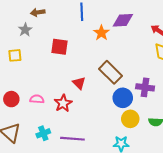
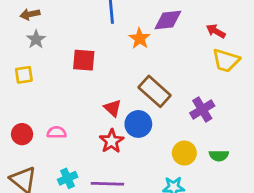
brown arrow: (38, 12) -> (30, 14), moved
purple cross: (145, 87) -> (202, 109), turned -36
blue circle: (123, 98) -> (138, 124), moved
red star: (63, 103) -> (112, 141), moved

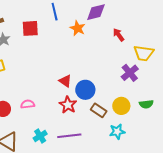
red arrow: (216, 31) -> (119, 35), moved, turned 32
red square: (84, 60) -> (30, 28), moved
yellow trapezoid: (226, 60) -> (144, 53), moved
brown rectangle: (155, 91) -> (99, 110), moved, size x0.7

